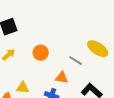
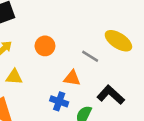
yellow triangle: (23, 88) -> (14, 77), moved

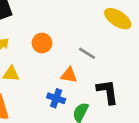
yellow ellipse: (118, 41) -> (118, 19), moved
black L-shape: (111, 95) -> (108, 92), turned 40

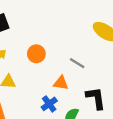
blue cross: (56, 98) -> (49, 104), turned 35

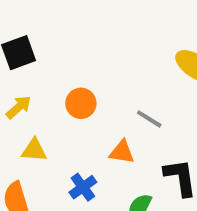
blue cross: (49, 104) -> (83, 187), moved

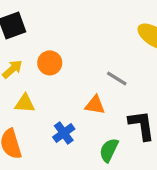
orange circle: (81, 103) -> (50, 63), moved

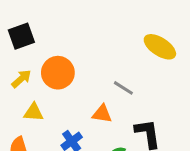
orange circle: (50, 63) -> (58, 73), size x1.4

